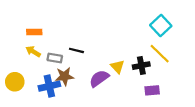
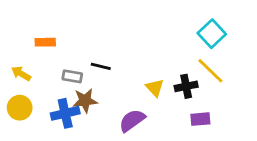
yellow arrow: (33, 51) -> (21, 74), moved
purple semicircle: (99, 79) -> (132, 120), moved

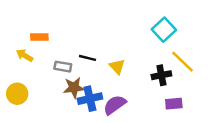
cyan square: (212, 34) -> (164, 30), moved
yellow arrow: (21, 74) -> (25, 55), moved
yellow triangle: (155, 88) -> (117, 67), moved
blue cross: (65, 113) -> (90, 99), moved

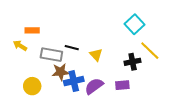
gray rectangle: (63, 67) -> (51, 55), size x1.5
yellow circle: (17, 94) -> (32, 86), moved
purple rectangle: (174, 104) -> (122, 85), moved

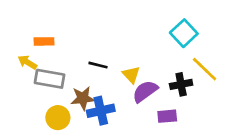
gray rectangle: (51, 55) -> (50, 79), moved
yellow circle: (32, 86) -> (58, 118), moved
purple semicircle: (94, 86) -> (145, 91), moved

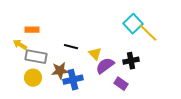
yellow line: (205, 69) -> (148, 33), moved
purple rectangle: (167, 116) -> (121, 84), turned 40
yellow circle: (58, 118) -> (33, 78), moved

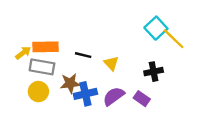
orange rectangle: (32, 30) -> (46, 47), moved, size x1.5
yellow arrow: (20, 45) -> (23, 53), turned 112
purple semicircle: (105, 66) -> (114, 96), moved

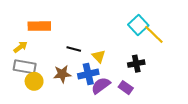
orange rectangle: (46, 47) -> (39, 26), moved
gray rectangle: (42, 67) -> (25, 67), moved
blue cross: (85, 94) -> (88, 74), moved

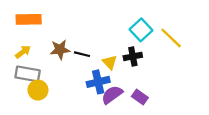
cyan square: (138, 25) -> (141, 30), moved
orange rectangle: (39, 26) -> (29, 19), moved
black cross: (136, 64) -> (133, 56), moved
brown star: (62, 74) -> (60, 50), moved

